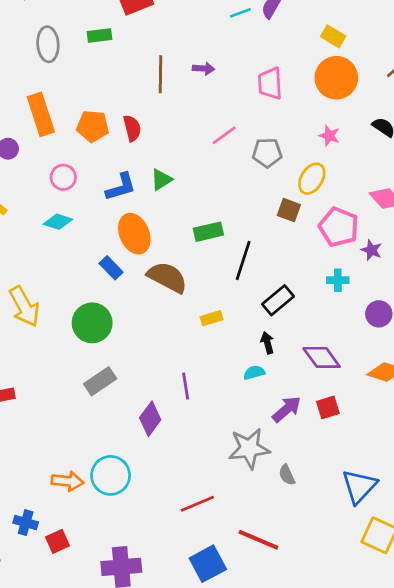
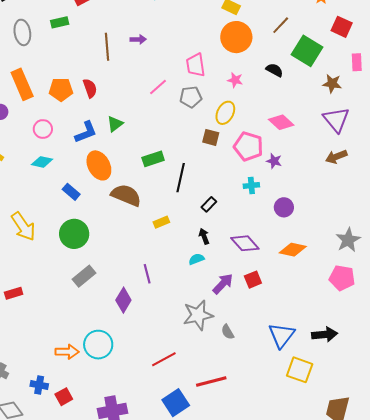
pink trapezoid: (270, 83) -> (196, 65), moved
blue rectangle: (111, 268) -> (71, 192), moved
black rectangle: (278, 300) -> (209, 204), size x0.7
red line: (259, 540) -> (211, 381), turned -32

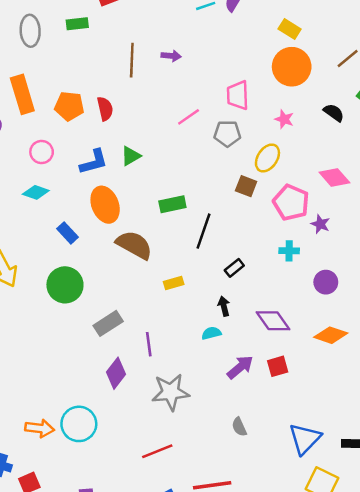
gray rectangle: (84, 276) -> (108, 323), moved
gray star: (198, 315) -> (171, 392), moved

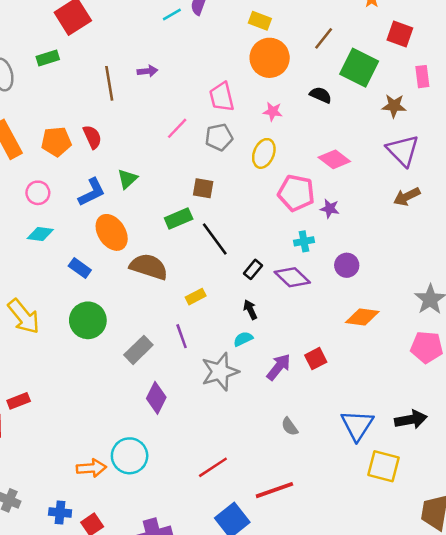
brown square: (246, 186) -> (203, 188), moved
black line: (203, 231) -> (215, 239), turned -44
purple diamond: (273, 321) -> (292, 277), moved
purple line: (149, 344) -> (182, 336), moved
gray star: (171, 392) -> (220, 372), moved

